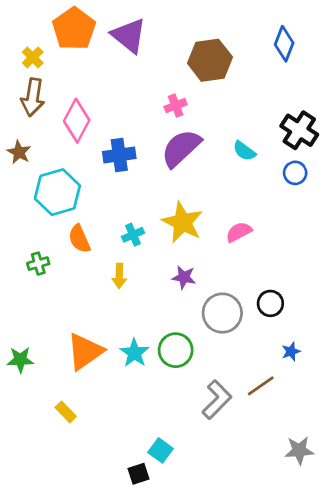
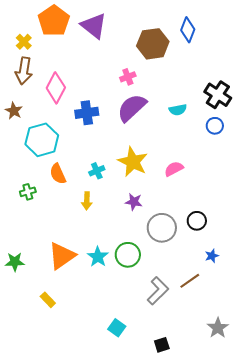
blue diamond: (284, 44) -> (188, 30), moved
cyan semicircle: (244, 151) -> (178, 110), turned -48
gray star: (299, 450) -> (218, 328), turned -30
black square: (138, 474) -> (162, 345), moved

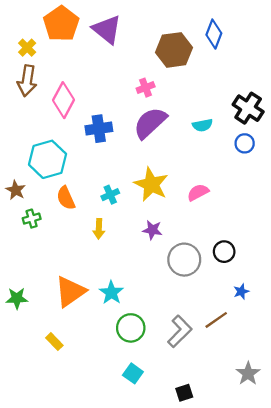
brown star: (14, 111) -> (16, 190), moved
green circle: (128, 255) -> (131, 328), moved

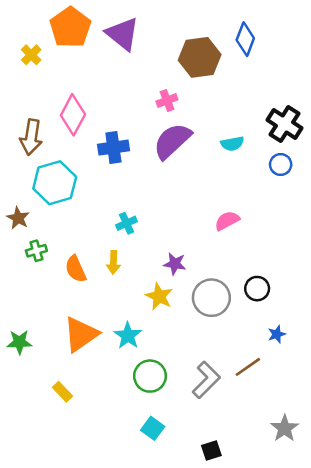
brown arrow: (27, 81) -> (31, 137), moved
yellow star: (151, 184) -> (159, 296), moved, size x0.7
orange semicircle: (66, 198) -> (76, 269), moved

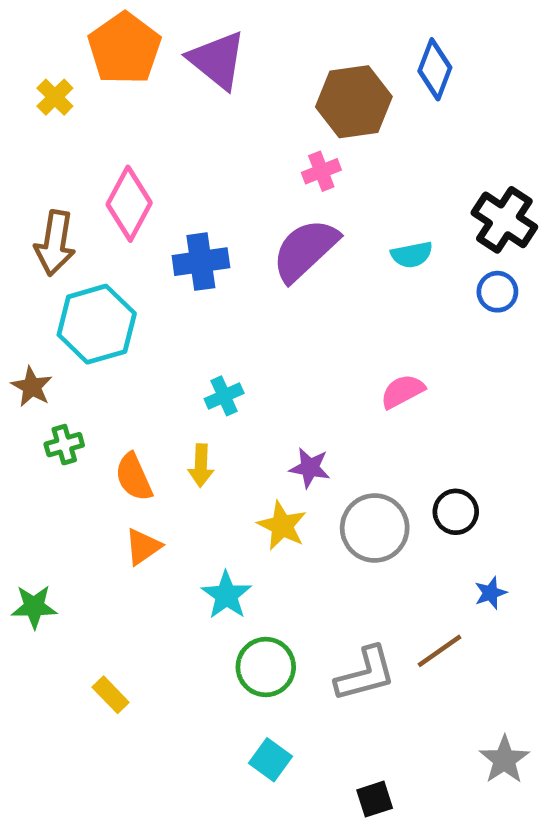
pink cross: (167, 101) -> (321, 171), moved
orange triangle: (81, 334) -> (143, 547), moved, size x0.6
gray L-shape: (206, 380) -> (365, 674), turned 30

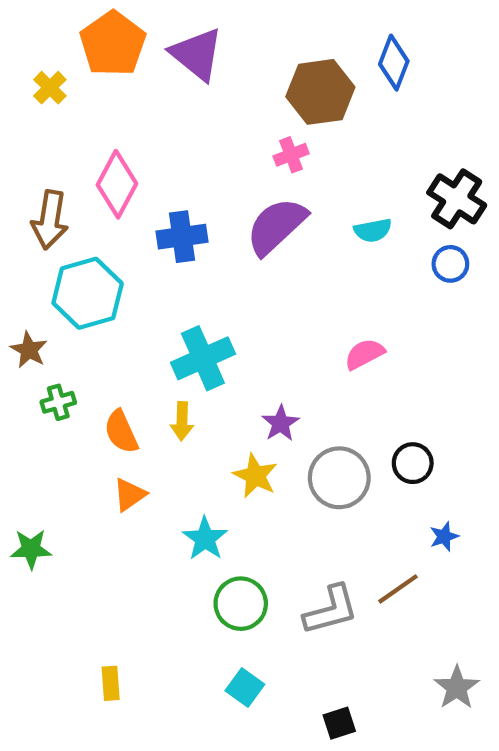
cyan cross: (224, 396) -> (203, 358), size x1.8
purple star: (310, 468) -> (281, 423), turned 30
yellow rectangle: (111, 695) -> (111, 683), moved, turned 40

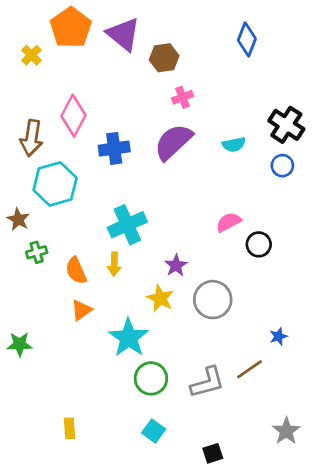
brown hexagon: (320, 92) -> (164, 58), moved, size x0.7
black circle: (413, 463) -> (259, 244), moved
cyan star: (205, 539) -> (129, 338), size x1.4

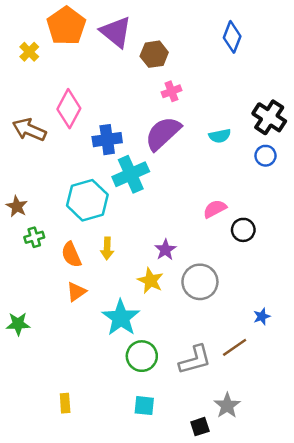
brown arrow: (31, 138) -> (29, 130), turned 104
cyan hexagon: (55, 184) -> (87, 200), moved
cyan cross: (127, 225) -> (131, 174), moved
cyan square: (154, 431) -> (144, 406), turned -30
gray star: (286, 431) -> (227, 406), moved

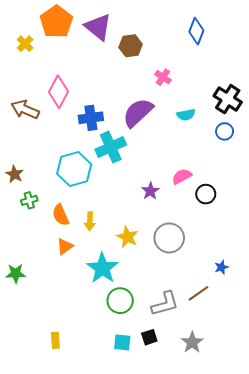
pink cross: (171, 91) -> (163, 77), moved, turned -35
yellow arrow: (107, 248) -> (90, 221), moved
purple star: (165, 250) -> (150, 191), moved
black square: (200, 427) -> (149, 337), moved

